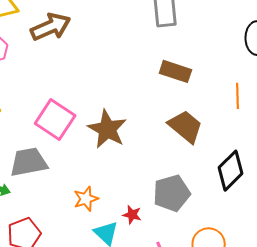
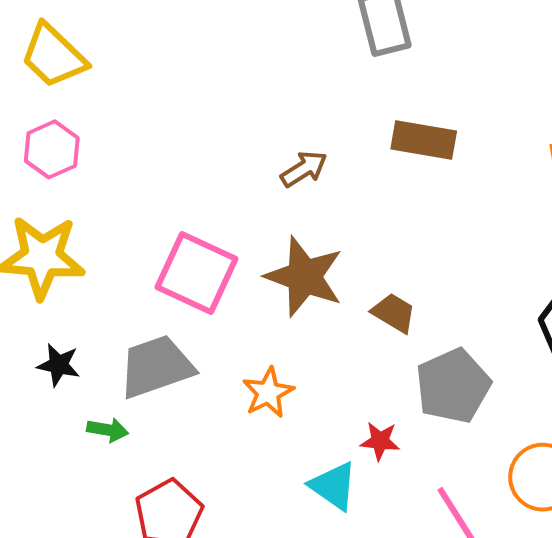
brown arrow: (51, 27) -> (304, 169), moved, size x0.6
brown trapezoid: (185, 127) -> (394, 313), moved, size x0.6
orange star: (86, 199) -> (268, 393), moved

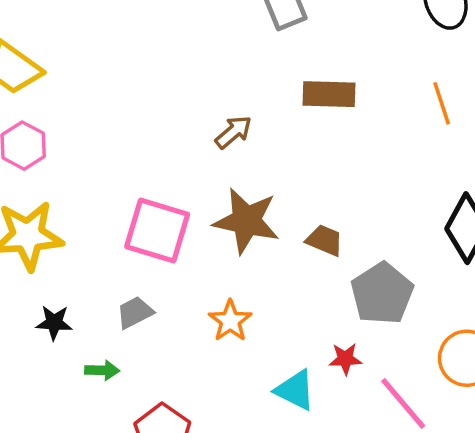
gray trapezoid: (156, 367) -> (135, 312), size x0.6
red star: (380, 441) -> (345, 359), moved

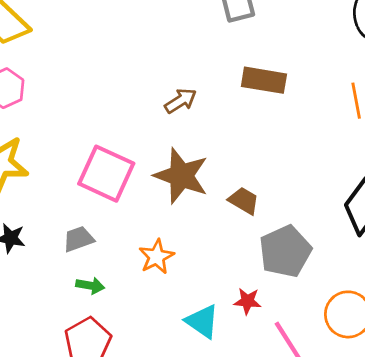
green arrow: (102, 370) -> (90, 286), moved

